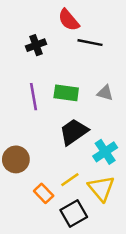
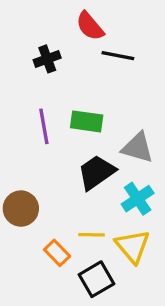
gray triangle: (105, 93) -> (138, 148), moved, size x1.5
yellow line: (70, 180) -> (92, 235), turned 36

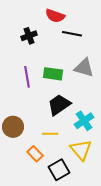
red semicircle: (90, 26) -> (55, 16), turned -30
gray triangle: (138, 148) -> (84, 68), moved
yellow line: (92, 235) -> (50, 134), moved

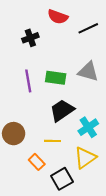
black line: (72, 34) -> (88, 28), moved, turned -36
yellow triangle: (81, 150) -> (85, 158), turned 35

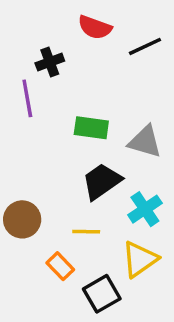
gray triangle: (88, 71) -> (145, 142), moved
purple line: (28, 81) -> (27, 98), moved

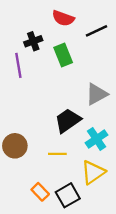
green rectangle: (91, 128) -> (63, 55), moved, turned 60
gray triangle: (145, 142) -> (97, 94), turned -45
orange rectangle: (60, 266) -> (40, 192), moved

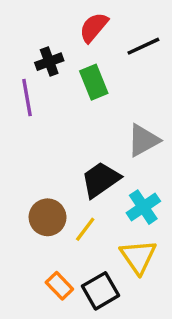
red semicircle: (63, 18) -> (94, 27), turned 110
brown circle: (15, 146) -> (48, 217), moved
yellow line: (57, 154) -> (85, 229), turned -54
yellow triangle: (93, 172) -> (138, 257), turned -30

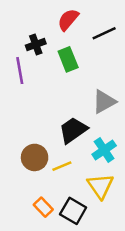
yellow line: (85, 229) -> (62, 166), turned 30
black square: (101, 291) -> (73, 211), turned -30

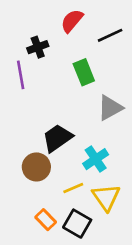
green rectangle: (68, 59) -> (84, 72), moved
black trapezoid: (73, 130) -> (57, 138), moved
cyan cross: (104, 150) -> (96, 159), moved
yellow line: (62, 166) -> (73, 188), moved

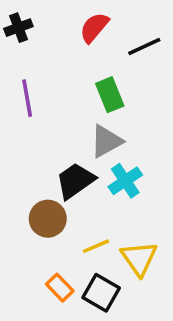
black cross: (38, 47) -> (18, 28), moved
gray triangle: (110, 108) -> (106, 141), moved
cyan cross: (96, 159) -> (125, 181), moved

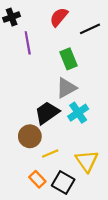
purple line: (27, 98) -> (28, 43), moved
yellow line: (96, 246) -> (50, 153), moved

